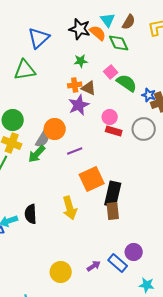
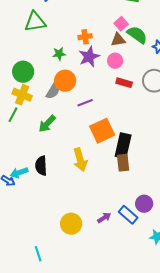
green star: (81, 61) -> (59, 54), moved
brown triangle: (89, 88) -> (118, 40), moved, turned -35
pink circle: (110, 117) -> (115, 61), moved
green arrow: (37, 154) -> (47, 124), moved

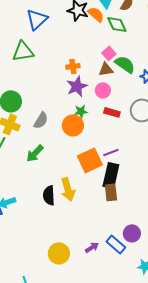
green star: (59, 54) -> (81, 111), moved
orange circle: (65, 81) -> (73, 125), moved
purple line: (85, 103) -> (111, 152), moved
black semicircle: (41, 166) -> (49, 195), moved

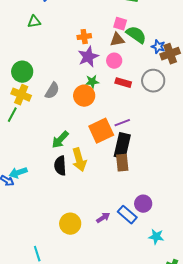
green triangle: (23, 51) -> (34, 22), size x0.6
pink square: (109, 53) -> (120, 24), turned -32
green arrow: (35, 153) -> (60, 140), moved

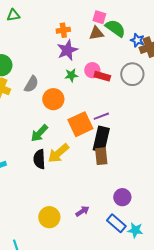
pink circle: (114, 61) -> (92, 70), moved
orange circle: (84, 96) -> (53, 99), moved
yellow arrow: (79, 160) -> (58, 153), turned 65
blue rectangle: (127, 215) -> (116, 223), moved

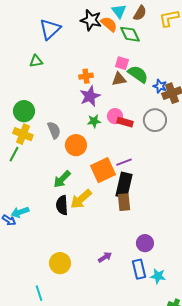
gray semicircle: (31, 84) -> (54, 130), turned -54
yellow circle: (49, 217) -> (60, 263), moved
blue rectangle: (116, 223) -> (139, 269), turned 36

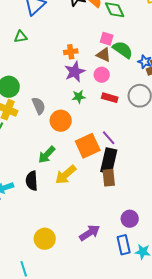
brown triangle: (119, 79) -> (104, 55), turned 35
pink circle: (115, 116) -> (102, 75), moved
purple line: (124, 162) -> (109, 138), turned 70
black semicircle: (62, 205) -> (32, 181), moved
purple arrow: (105, 257) -> (90, 233), size x1.5

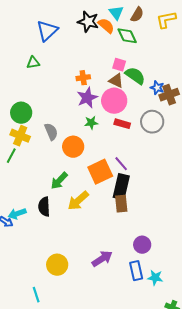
pink circle: (102, 75) -> (114, 101), size x1.6

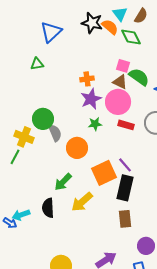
green circle: (21, 113) -> (43, 119), moved
brown rectangle: (121, 204) -> (125, 219), moved

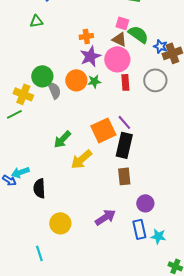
red rectangle: (126, 125) -> (125, 82), turned 70
orange circle: (77, 148) -> (76, 80), moved
green line: (15, 157) -> (14, 114), turned 35
black semicircle: (48, 208) -> (39, 188), moved

